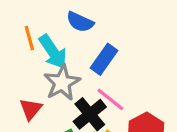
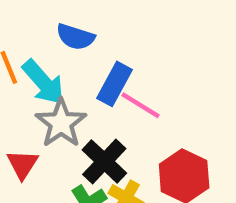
pink line: (110, 99) -> (141, 105), moved

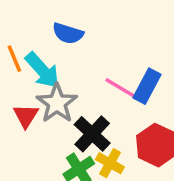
blue rectangle: (115, 84) -> (147, 86), moved
red triangle: (22, 164) -> (26, 116), moved

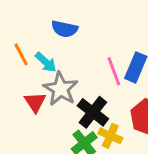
cyan arrow: (42, 70) -> (46, 62), size x0.7
pink line: (121, 88) -> (114, 71), turned 44

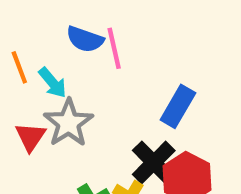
pink line: (114, 71) -> (114, 48), moved
black cross: (93, 112) -> (154, 163), moved

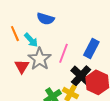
pink line: (114, 48) -> (63, 53), moved, turned 36

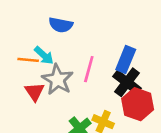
orange line: (15, 34) -> (28, 60), moved, turned -56
black cross: (81, 76) -> (127, 82), moved

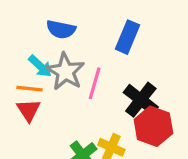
blue rectangle: (126, 59) -> (128, 37), moved
orange line: (28, 60) -> (29, 89), moved
gray star: (58, 80) -> (65, 72), moved

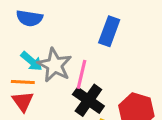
blue semicircle: (61, 29) -> (29, 18), moved
black cross: (141, 100) -> (88, 100), moved

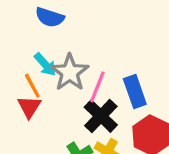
blue rectangle: (109, 31) -> (135, 91), moved, turned -48
orange line: (23, 82) -> (32, 86), turned 50

